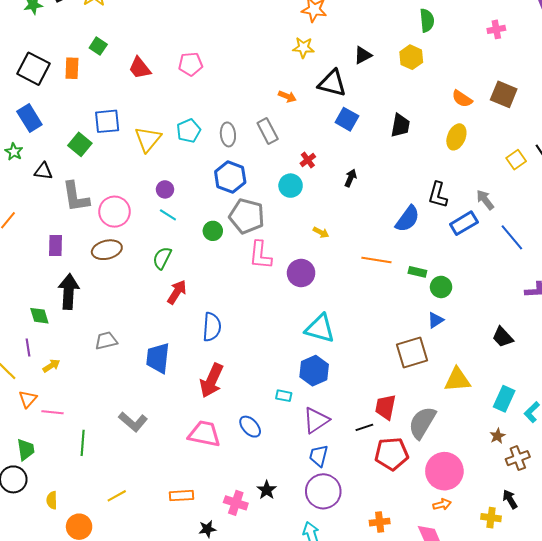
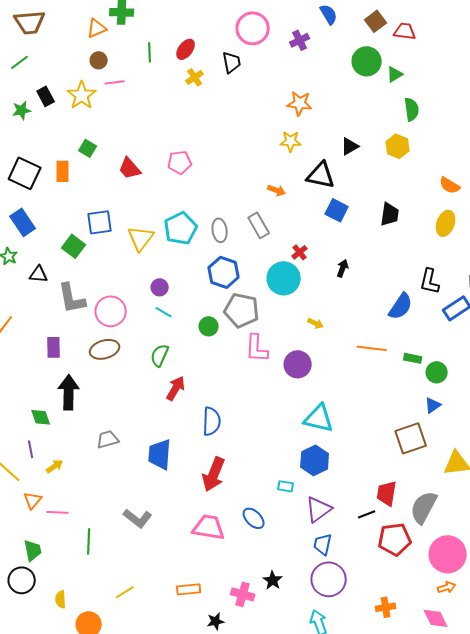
cyan pentagon: (189, 131) -> (181, 228), size x1.4
cyan circle: (291, 186) -> (284, 278), size x1.4

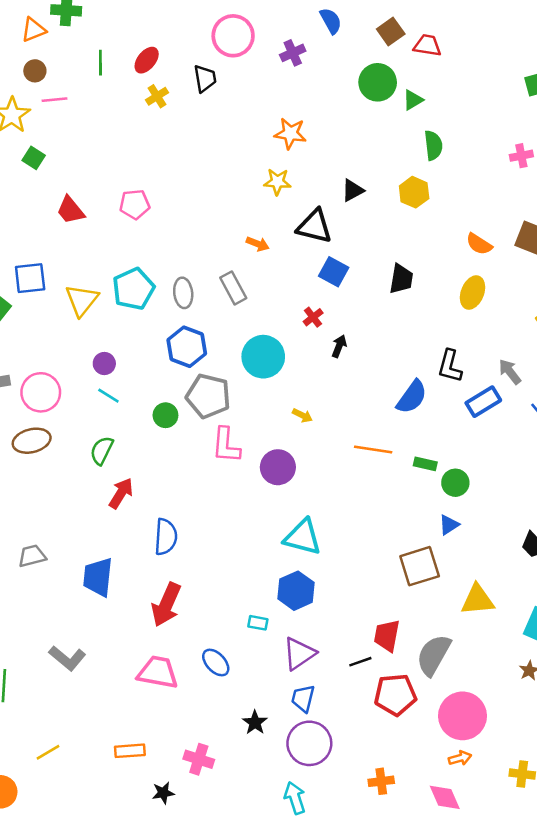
green square: (88, 148) -> (34, 158), moved
red cross: (300, 252) -> (313, 317), moved
black star: (273, 580) -> (255, 723), moved

